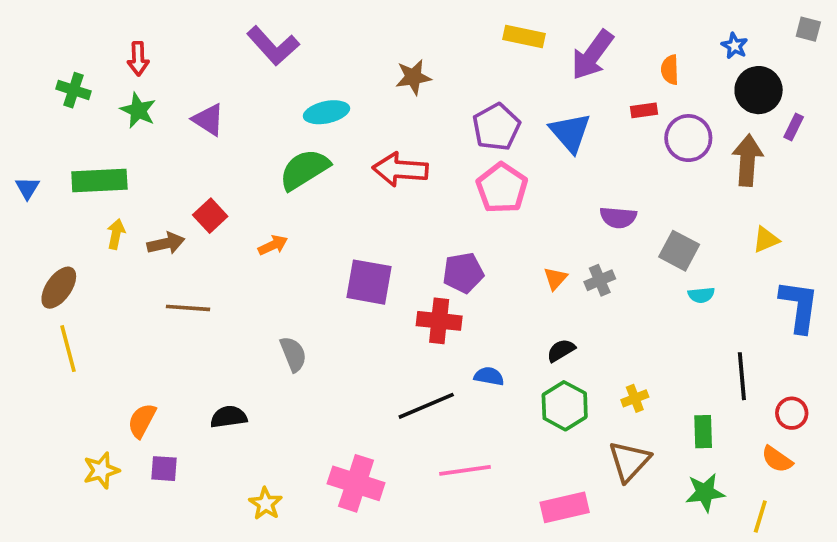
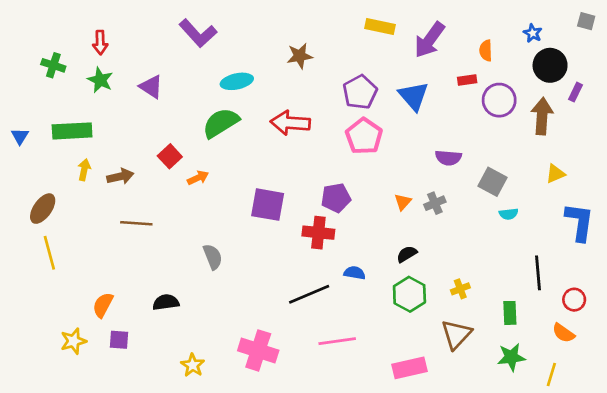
red square: (210, 216) -> (170, 156), moved

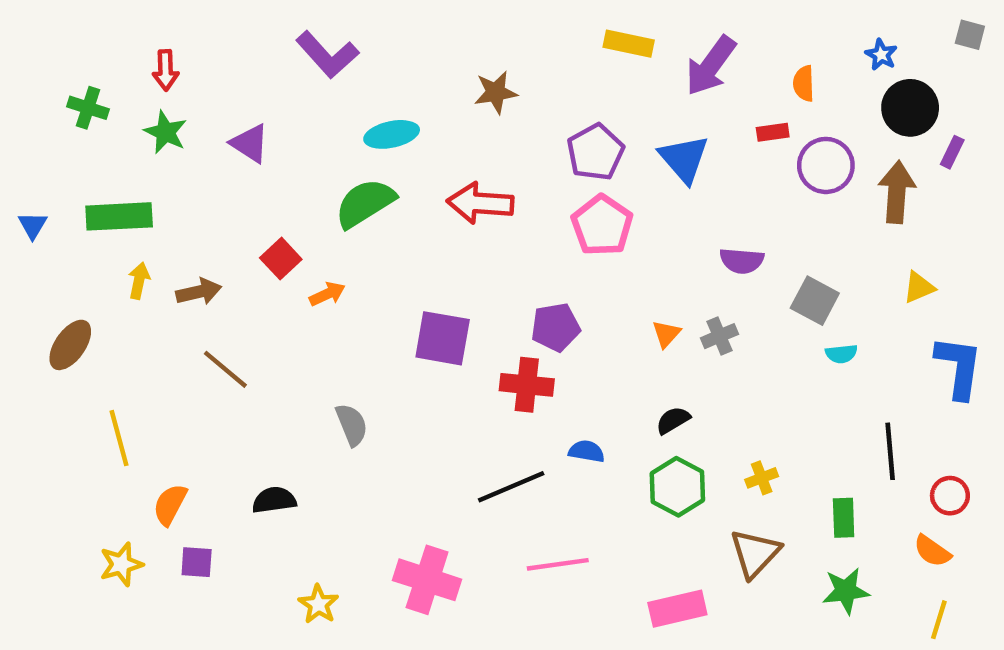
brown line: (136, 223) -> (225, 369), turned 36
yellow line: (49, 253) -> (119, 438), moved
yellow line: (551, 375) -> (939, 620), moved

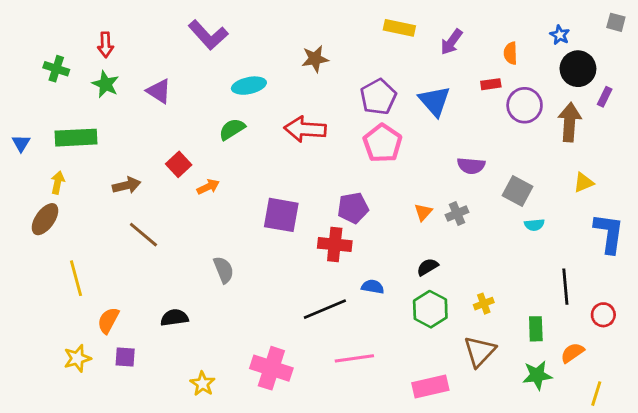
purple arrow: (711, 66) -> (451, 42), size x0.7
green semicircle: (365, 203) -> (232, 129), size x0.7
yellow arrow: (139, 281) -> (58, 183), moved
orange semicircle: (932, 551) -> (572, 353), moved, turned 110

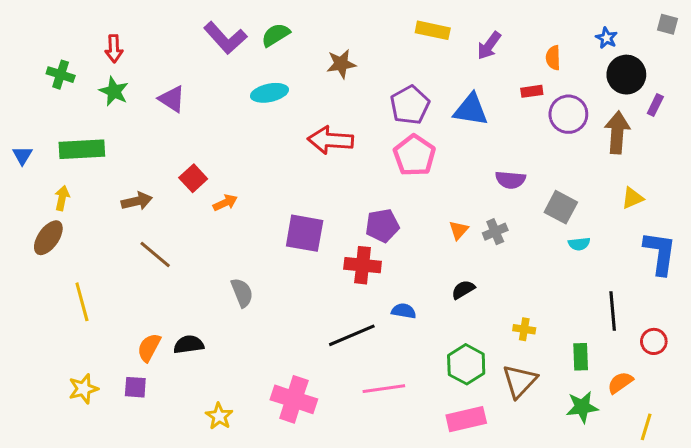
blue triangle: (435, 101) -> (471, 110), turned -40
green semicircle: (232, 129) -> (276, 35), moved
yellow cross: (484, 304) -> (524, 329), turned 30
green hexagon: (430, 309) -> (466, 364), moved
orange semicircle: (108, 320) -> (149, 348), moved

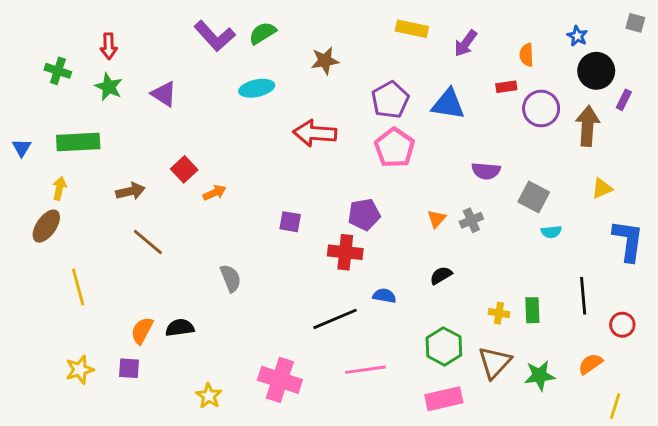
purple square: (305, 233) -> (290, 222), size x0.6
green rectangle: (581, 357) -> (532, 310), moved
green star: (582, 407) -> (540, 376), moved

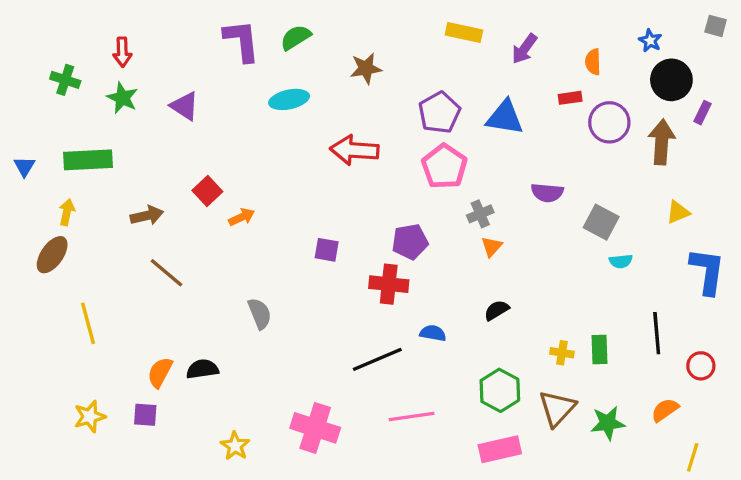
purple L-shape: (215, 36) -> (242, 41), turned -144
gray cross: (471, 220) -> (480, 214), moved

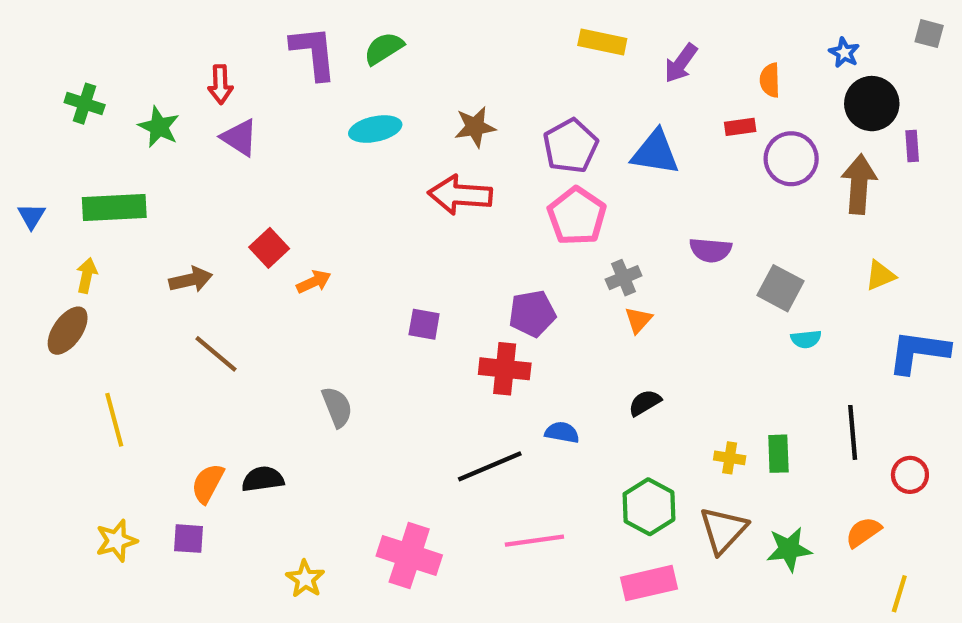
red arrow: (122, 52) -> (220, 84), moved
brown star: (366, 68) -> (475, 127), moved
purple rectangle: (702, 113) -> (912, 146), turned -30
blue L-shape: (707, 271) -> (918, 352), turned -90

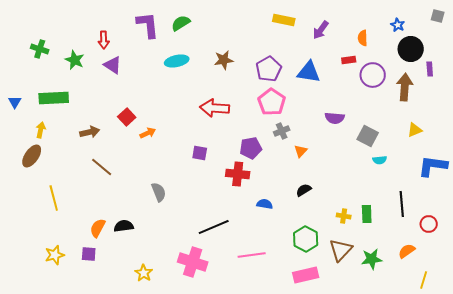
red arrow: (460, 195) -> (215, 108), moved
gray cross: (624, 278) -> (282, 131), moved
black line: (490, 466) -> (214, 227), moved

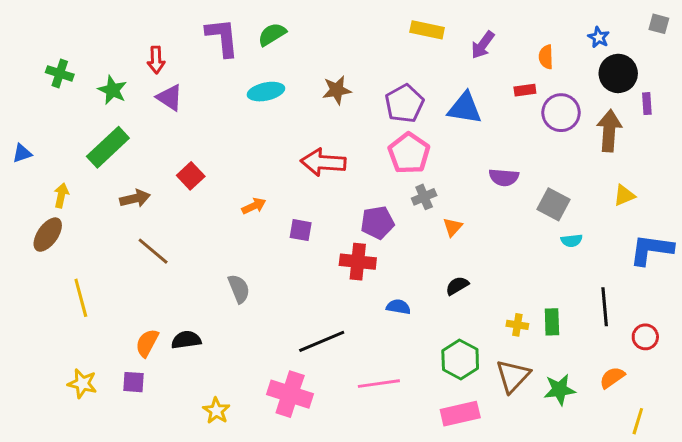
green rectangle: (54, 98) -> (108, 147), moved, turned -40
blue triangle: (15, 102) -> (22, 153), turned 40
orange arrow: (148, 133) -> (254, 206), moved
yellow star: (55, 255) -> (82, 384), turned 30

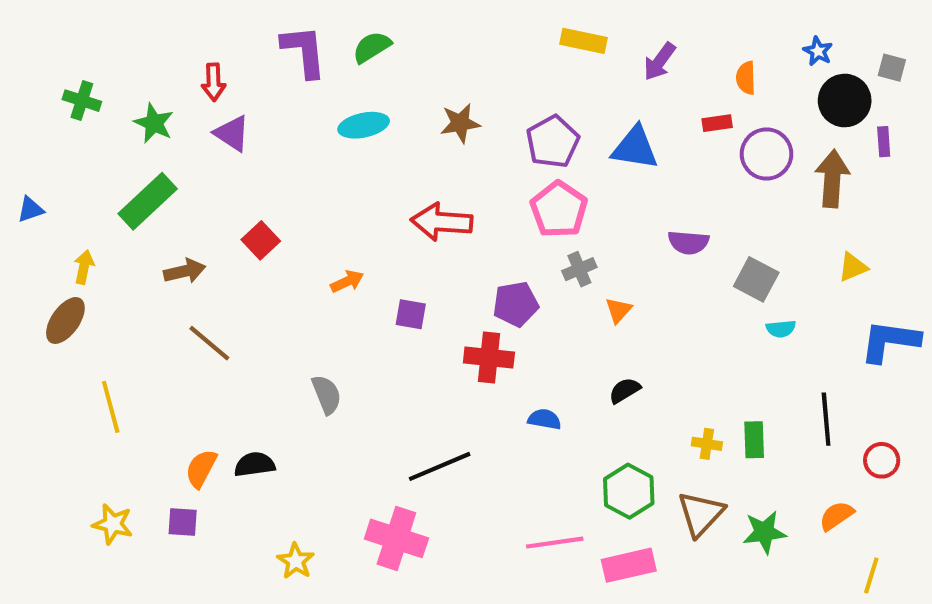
gray square: (659, 24) -> (892, 68), moved
pink line: (379, 384) -> (555, 543), moved

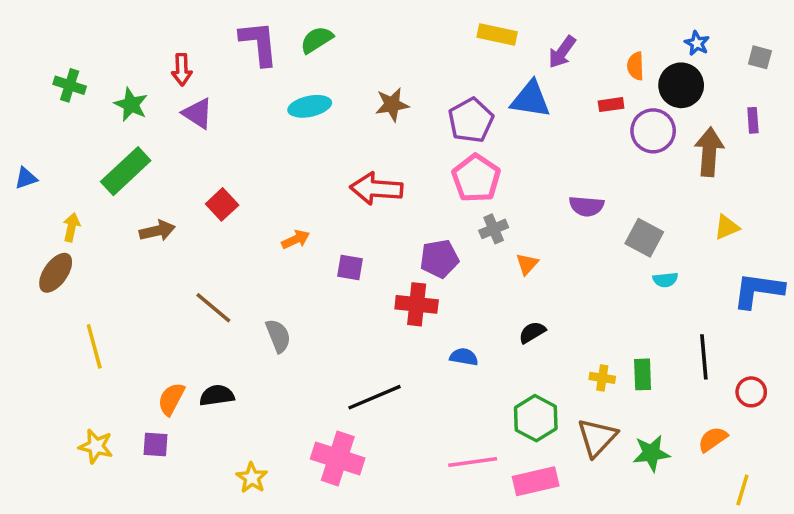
black circle: (845, 101) -> (681, 85), moved
blue triangle: (635, 148) -> (530, 99), moved
brown line: (209, 343) -> (213, 308), moved

